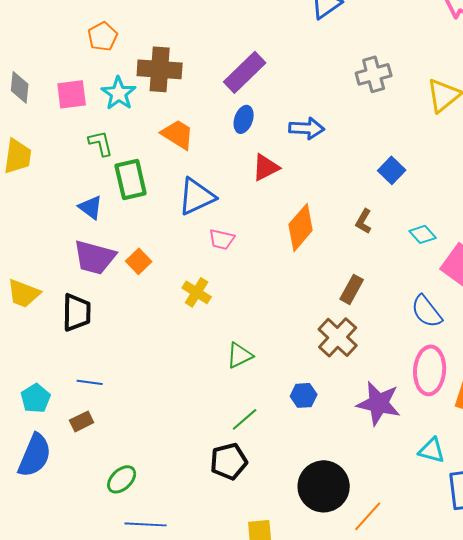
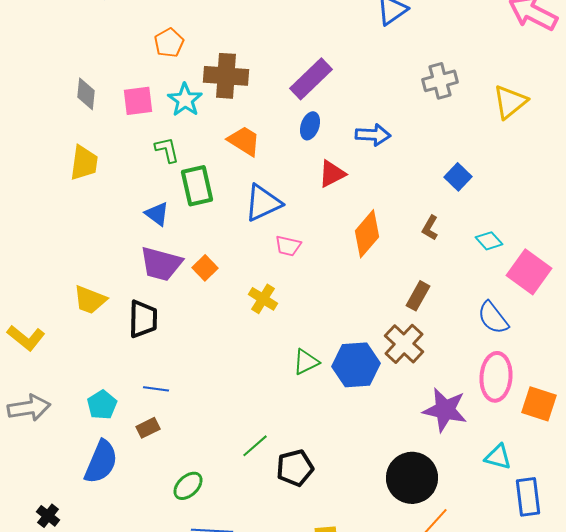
blue hexagon: (304, 395) -> (356, 365), moved, size x1.8
green line: (245, 419) -> (255, 446), moved
black circle: (324, 486) -> (412, 478), moved

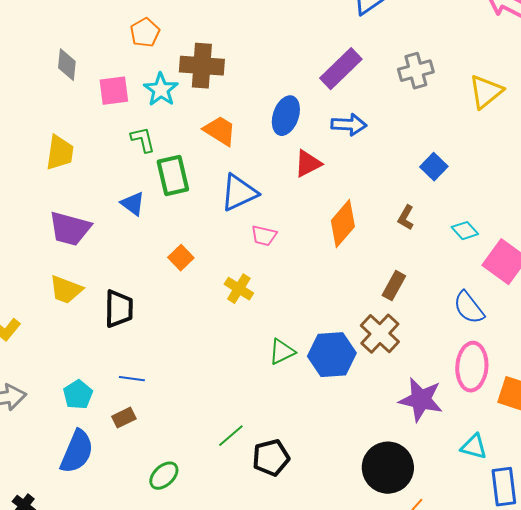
purple rectangle: (311, 79) -> (341, 69), moved
gray diamond: (86, 94) -> (67, 65), moved
blue ellipse: (310, 126) -> (286, 116), size x1.4
purple trapezoid: (161, 264) -> (70, 229), moved

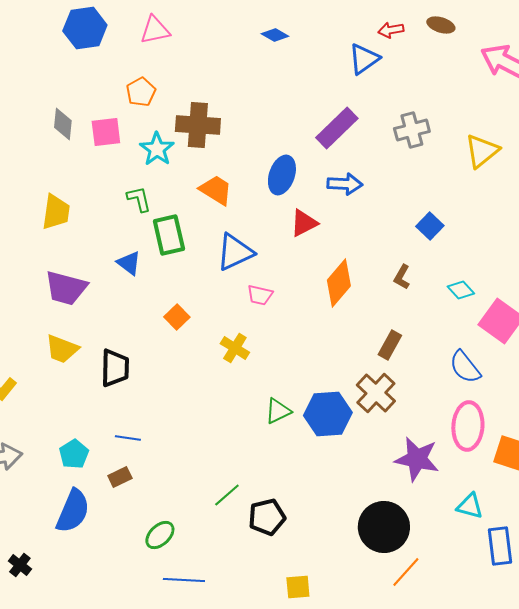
pink square: (114, 91) -> (106, 132), moved

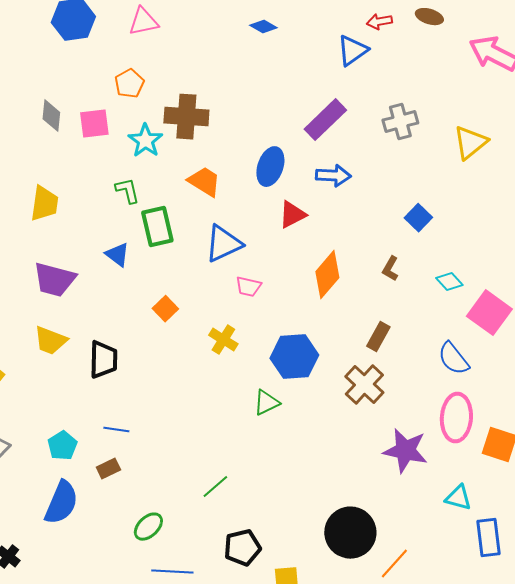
blue hexagon: (328, 414) -> (294, 357), moved
black pentagon: (267, 517) -> (242, 548), moved
black circle: (384, 527) -> (350, 533), moved

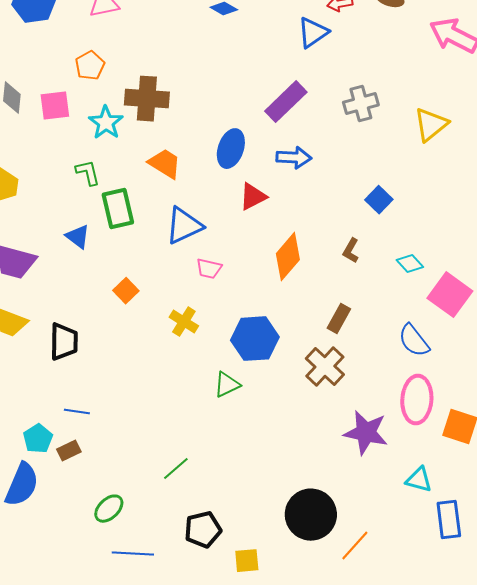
cyan pentagon: (62, 446) -> (38, 439), moved

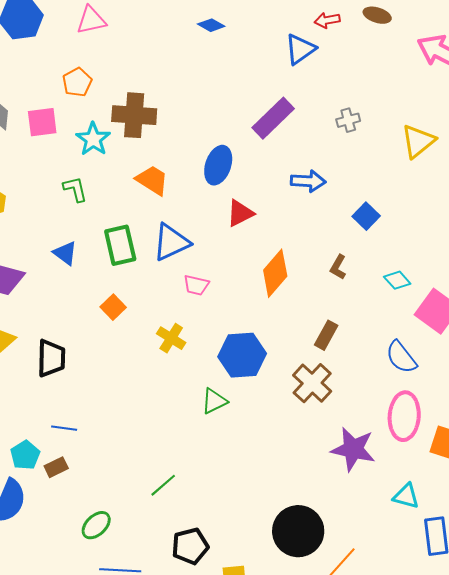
gray cross: (361, 104) -> (348, 120), size x0.7
blue arrow: (294, 158) -> (308, 181), moved
green rectangle: (118, 209) -> (120, 245), moved

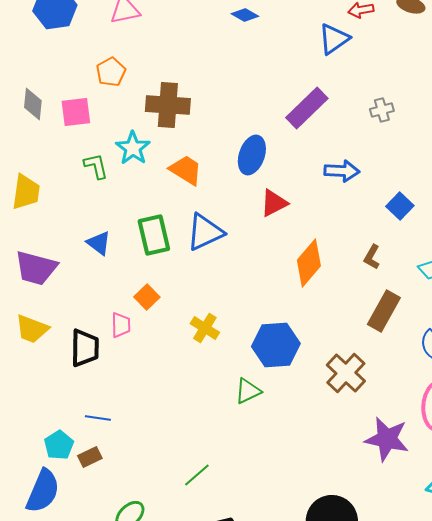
cyan star: (93, 139) -> (133, 148), moved
green L-shape: (75, 189) -> (96, 166), moved
pink trapezoid: (196, 285) -> (121, 325), moved, turned -104
brown rectangle: (326, 335) -> (384, 311), moved, size x1.4

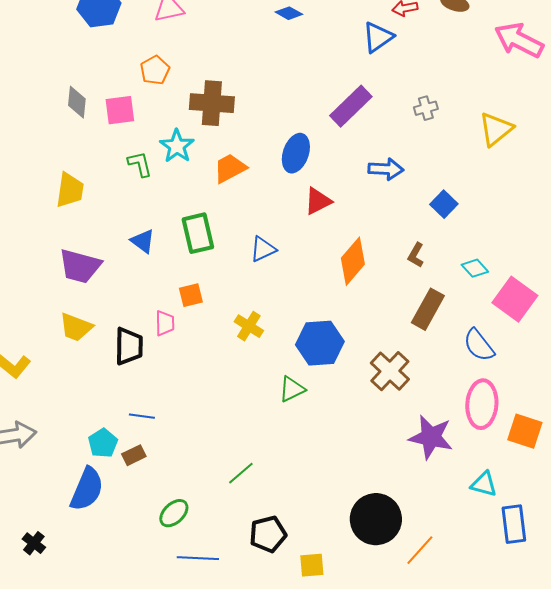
orange trapezoid: (186, 170) -> (230, 168), turned -60
blue triangle: (205, 232) -> (263, 249), moved, size x0.7
orange square: (147, 297) -> (191, 295), turned 30

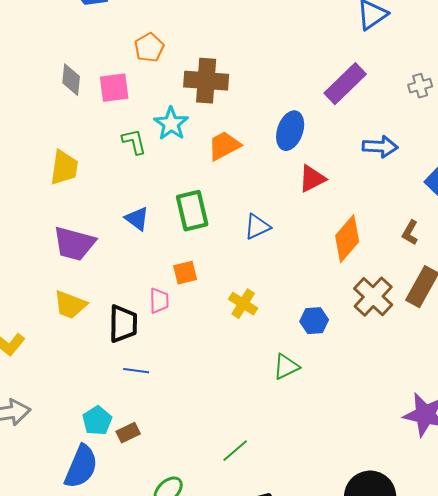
blue hexagon: (320, 343) -> (314, 321), size x0.6
brown cross: (390, 371) -> (373, 297), moved
blue line: (142, 416) -> (136, 371), moved

